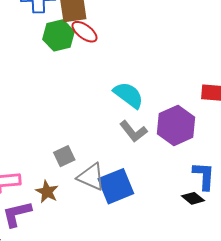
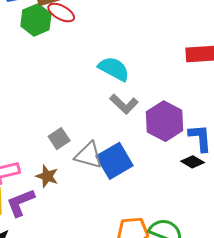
purple hexagon: (176, 125) -> (165, 121), moved

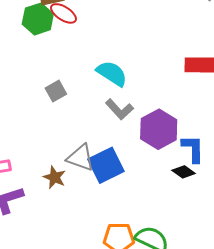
gray square: (59, 139) -> (56, 91), moved
brown star: (47, 176) -> (54, 177), moved

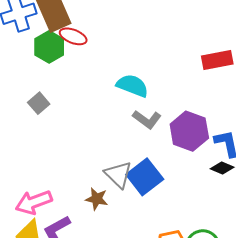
gray square: (56, 91) -> (39, 103), moved
gray triangle: (80, 158) -> (118, 175), turned 36

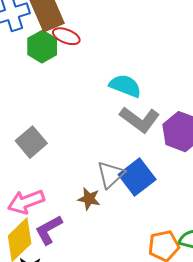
gray square: (39, 103) -> (31, 142), moved, size x1.4
gray L-shape: (147, 119) -> (140, 120), size x1.4
gray triangle: (118, 175) -> (111, 175), turned 32

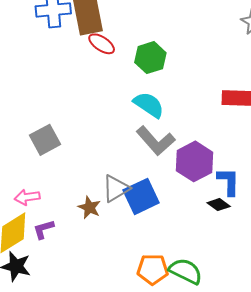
green hexagon: (42, 47) -> (150, 58), moved
pink arrow: (26, 202) -> (27, 197), size x0.7
purple L-shape: (49, 230) -> (44, 229), size x0.7

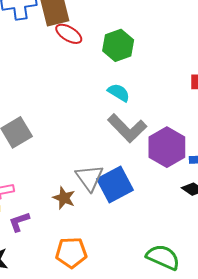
cyan semicircle: (149, 105) -> (119, 93), size x0.7
gray triangle: (116, 188) -> (90, 178), turned -32
orange pentagon: (153, 269) -> (71, 253), moved

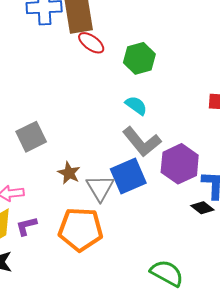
blue square: (115, 185) -> (128, 176), moved
brown star: (64, 198) -> (69, 173), moved
orange pentagon: (71, 253) -> (81, 229), moved, size x1.4

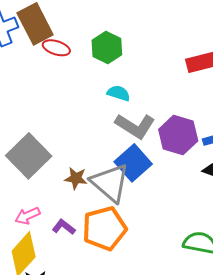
gray square: (31, 137) -> (29, 156), size x1.4
gray triangle: (100, 188) -> (110, 183), size x1.4
purple L-shape: (26, 226) -> (64, 227), moved, turned 70

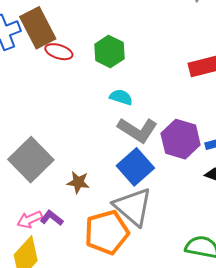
gray triangle: (110, 183) -> (133, 207), moved
purple L-shape: (64, 227) -> (52, 218), moved

